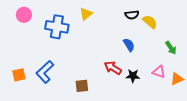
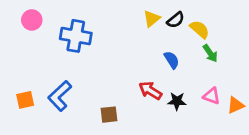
yellow triangle: (86, 14) -> (152, 19), moved
black semicircle: (132, 15) -> (176, 20), turned -32
green arrow: (171, 48) -> (210, 53), moved

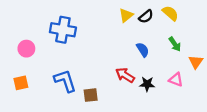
pink circle: (32, 20) -> (26, 49), moved
yellow semicircle: (200, 29) -> (170, 13), moved
blue L-shape: (60, 96) -> (65, 81), moved, turned 115
orange triangle: (236, 105) -> (196, 62), moved, turned -32

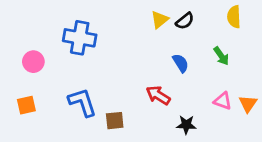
yellow semicircle: (170, 13) -> (234, 17), moved, turned -133
orange triangle: (196, 62) -> (248, 104), moved
black star: (147, 84) -> (186, 125), moved

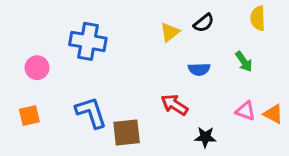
yellow triangle: (160, 20) -> (170, 32), moved
blue semicircle: (181, 63) -> (199, 69), turned 120
orange triangle: (248, 104) -> (273, 114), turned -36
brown square: (115, 121) -> (127, 133), size x1.4

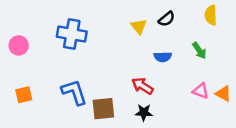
yellow triangle: (170, 32) -> (139, 26), turned -30
pink circle: (37, 68) -> (19, 45), moved
black star: (205, 137) -> (144, 112), moved

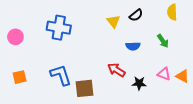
black star: (144, 112) -> (139, 83), moved

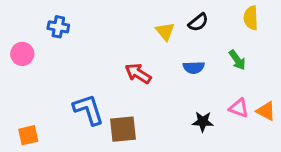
blue cross: (59, 28) -> (58, 27), moved, size x0.6
red arrow: (116, 70) -> (138, 73), moved
orange square: (20, 77) -> (28, 135), moved

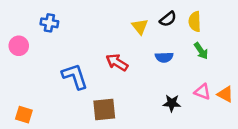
yellow semicircle: (251, 18) -> (195, 22), moved
blue L-shape: (88, 110) -> (75, 76), moved
orange square: (28, 135) -> (24, 115), turned 30

